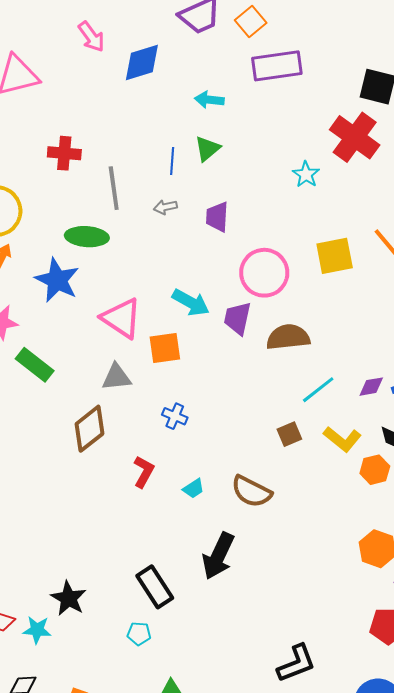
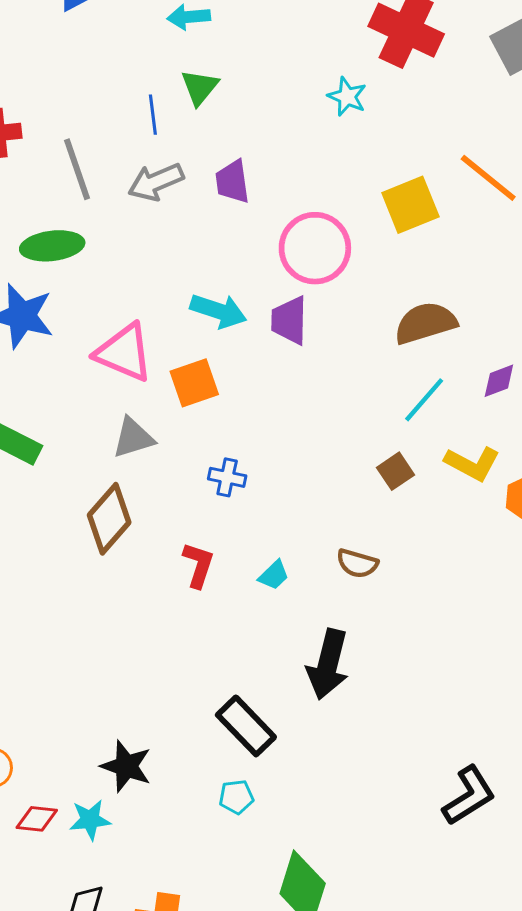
gray arrow: (165, 207) -> (156, 182), size x1.6
brown semicircle: (288, 337) -> (425, 323), moved
brown semicircle: (251, 492) -> (357, 563), size x0.7

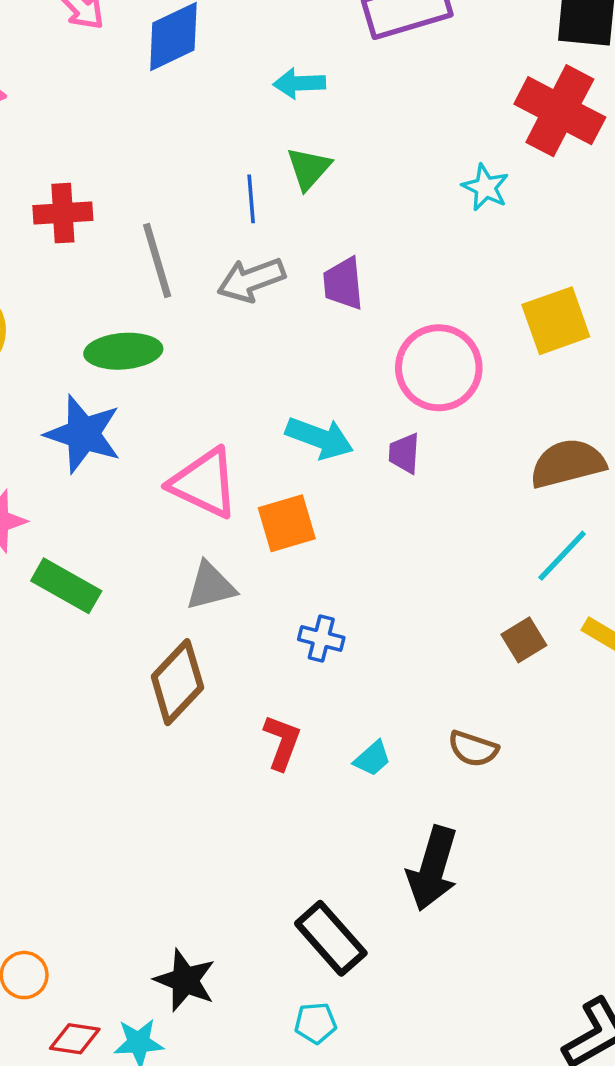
purple trapezoid: (289, 320) -> (404, 453), size x0.7

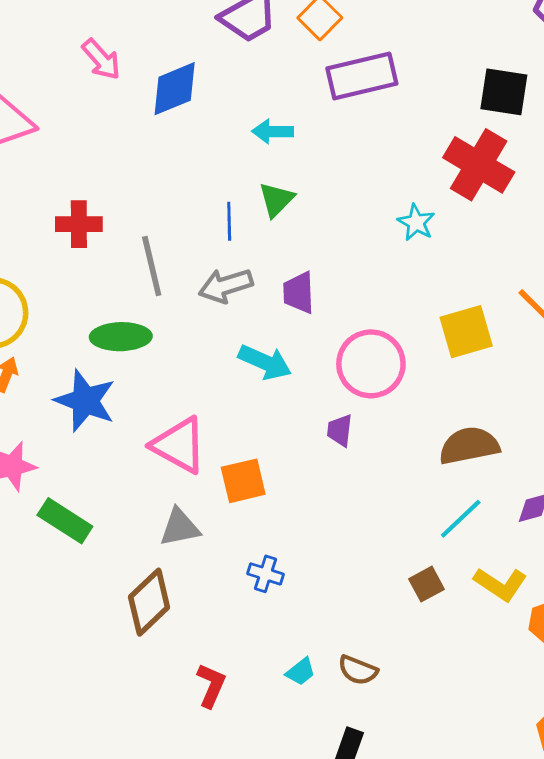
cyan arrow: (320, 438) -> (265, 362), moved
red L-shape: (282, 742) -> (211, 685), moved
brown semicircle: (473, 749) -> (358, 670), moved

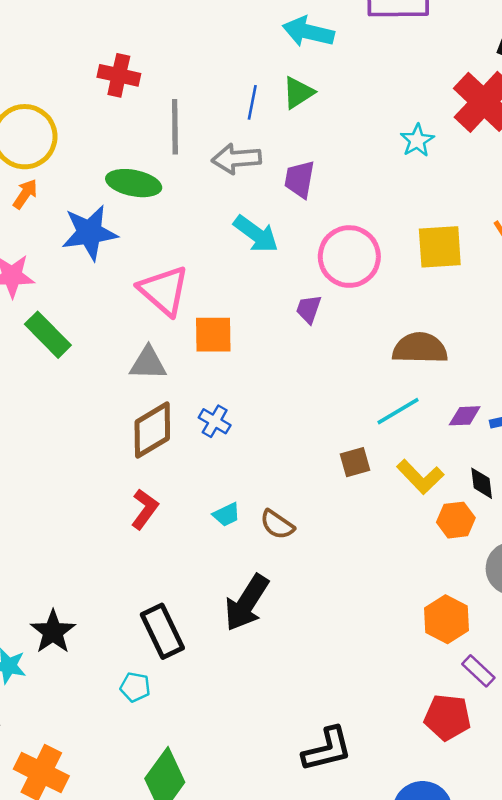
cyan arrow: (273, 132) -> (308, 32), size x1.4
blue star: (85, 401) -> (90, 233), turned 30
brown diamond: (149, 602) -> (152, 430), moved

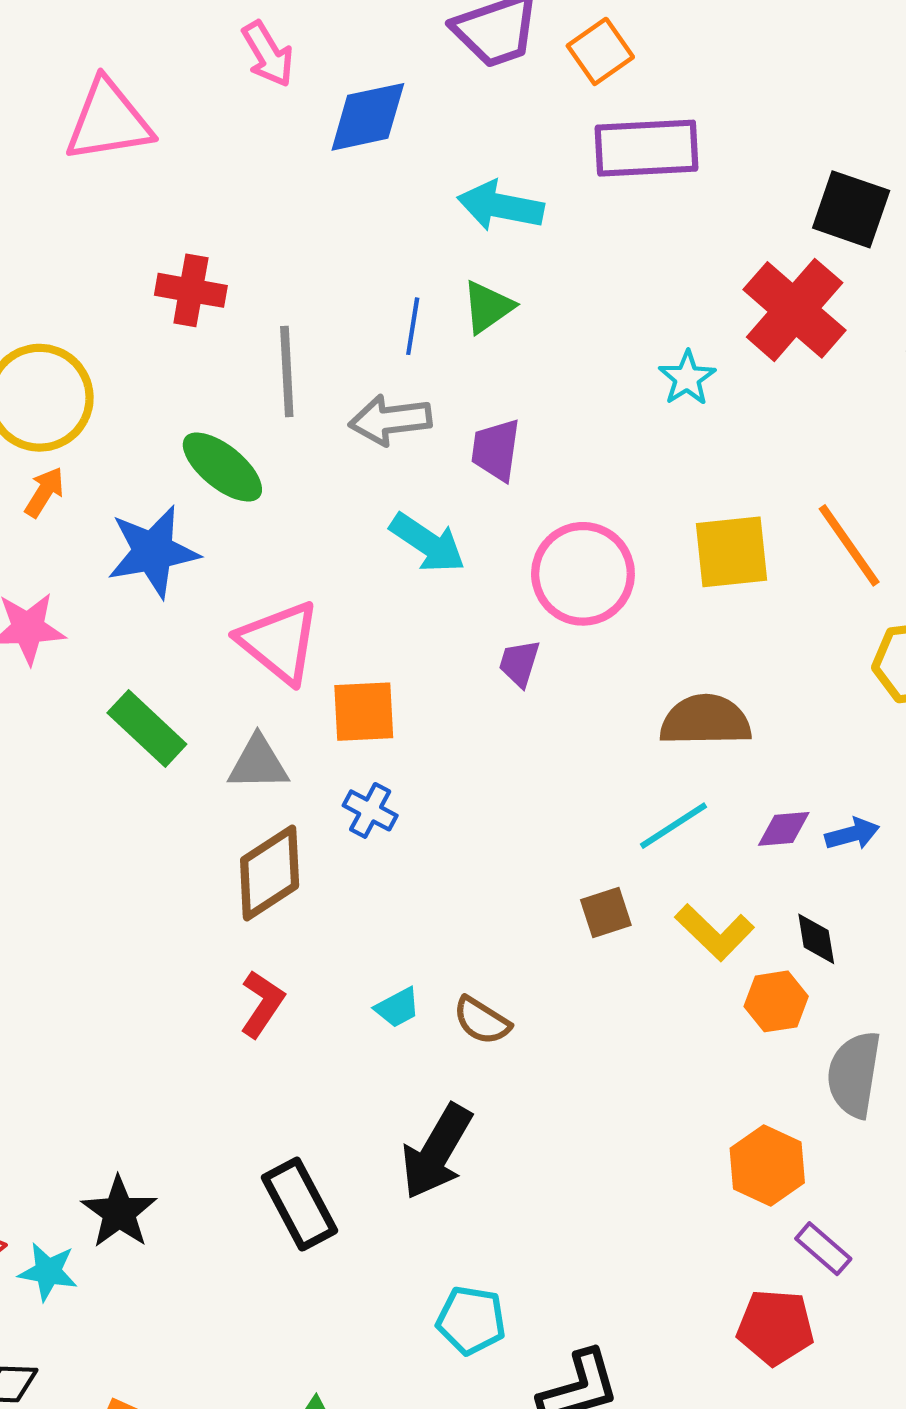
green ellipse: (134, 183) -> (222, 467), turned 30
green rectangle: (48, 335) -> (147, 729), moved
blue cross: (215, 421) -> (370, 810), moved
cyan pentagon: (135, 687) -> (471, 1320), moved, size x1.4

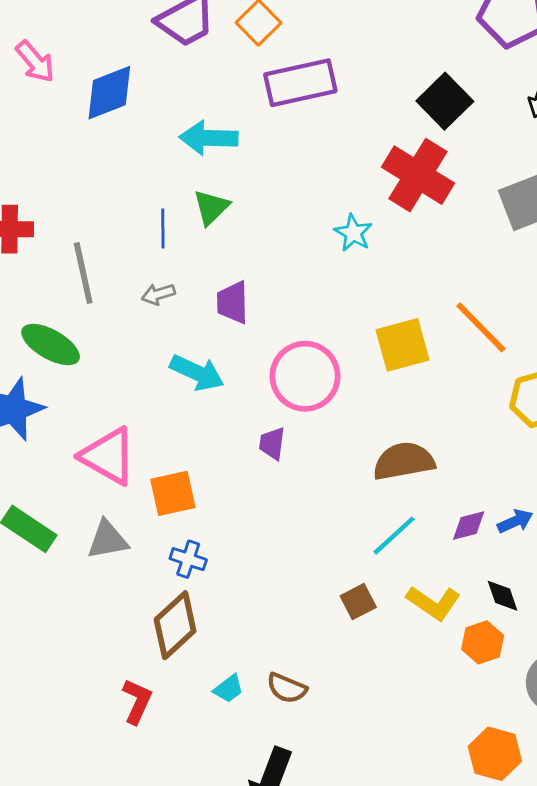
black square: (851, 209) -> (445, 101), turned 36
gray arrow: (390, 420) -> (158, 294), size x0.6
brown diamond: (270, 873) -> (175, 625), moved

